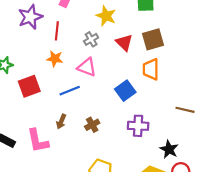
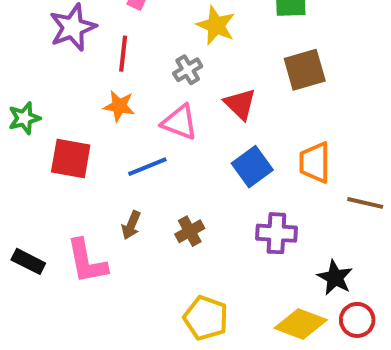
red triangle: (124, 43) -> (240, 104), moved
orange trapezoid: (151, 69) -> (315, 163), moved
red square: (29, 86) -> (71, 159), turned 30

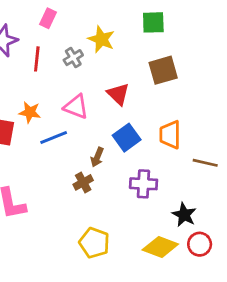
gray cross: (188, 70) -> (73, 58), moved
orange star: (119, 106) -> (30, 112), moved
brown arrow: (131, 225) -> (97, 157), moved

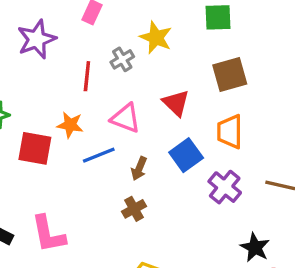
red line: (37, 59) -> (87, 76), moved
orange trapezoid: (170, 135) -> (230, 132), moved
brown arrow: (97, 157) -> (139, 169), moved
purple cross: (143, 184) -> (225, 187), moved, turned 36

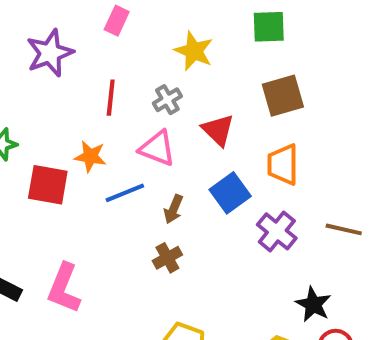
gray cross: (122, 59) -> (167, 100), moved
pink L-shape: (48, 234) -> (64, 288), turned 33

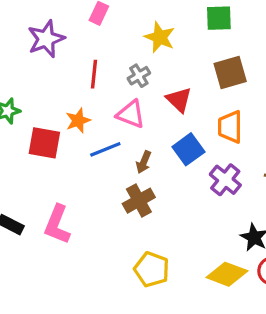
orange star: (90, 156) -> (78, 121), turned -30
brown cross: (167, 258) -> (139, 201), size x1.4

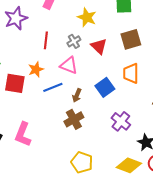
red triangle: (179, 100) -> (99, 46), moved
purple cross: (225, 180) -> (121, 121), moved

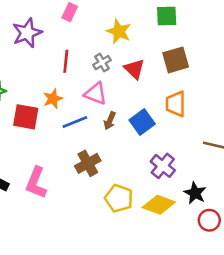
brown arrow: (77, 95) -> (110, 121), moved
brown cross: (74, 119) -> (88, 163), moved
yellow pentagon: (82, 162) -> (119, 198), moved
yellow diamond: (129, 165) -> (159, 205), moved

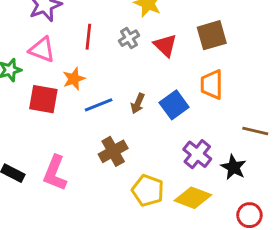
pink triangle: (96, 94) -> (42, 50), moved
black star: (195, 193) -> (234, 167), moved

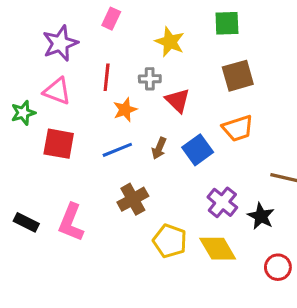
gray cross: (129, 38) -> (150, 79), turned 30
red triangle: (165, 45) -> (178, 100), moved
orange star: (74, 79) -> (125, 110), moved
orange trapezoid: (212, 85) -> (238, 128), turned -108
yellow diamond: (193, 198) -> (218, 249), turned 39

